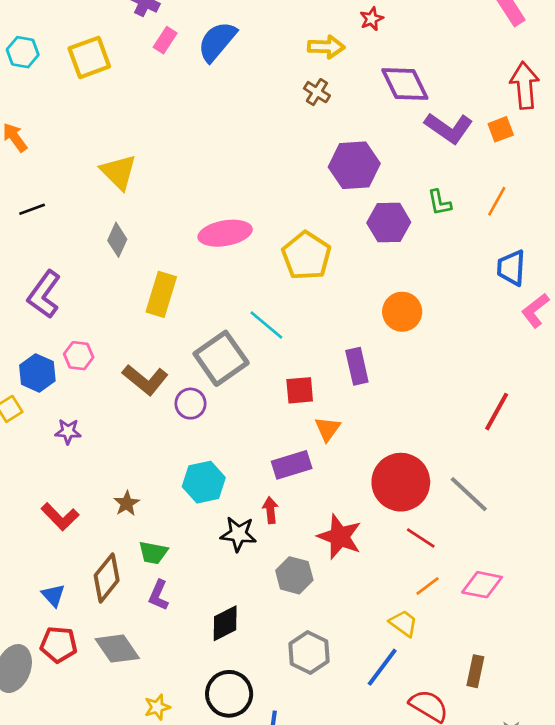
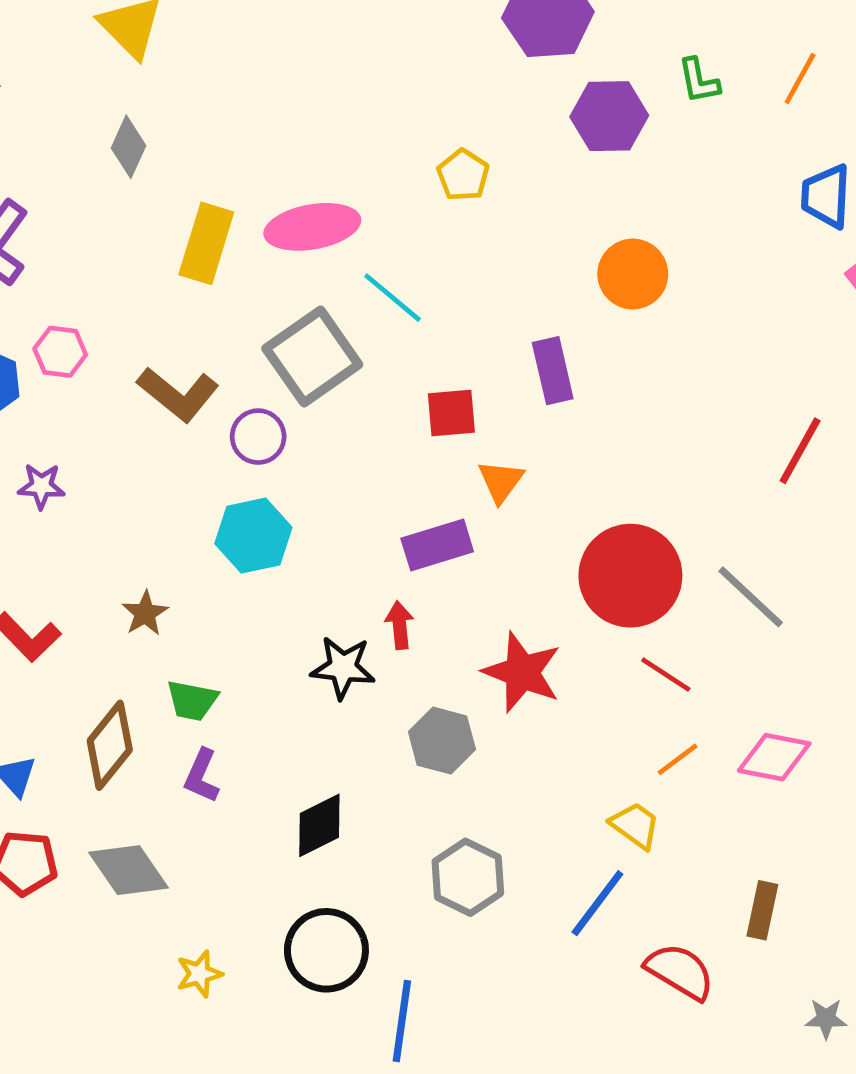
pink ellipse: (225, 233) -> (312, 227), moved
yellow pentagon: (306, 256) -> (463, 175), size x0.6
cyan hexagon: (204, 482) -> (253, 536), moved

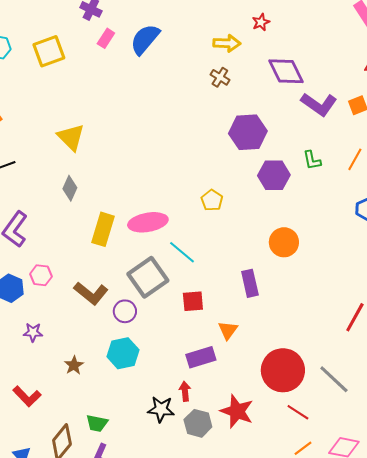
red square: (451, 413) -> (193, 301), moved
brown star: (145, 613) -> (74, 365), moved
gray hexagon: (442, 741) -> (198, 423), moved

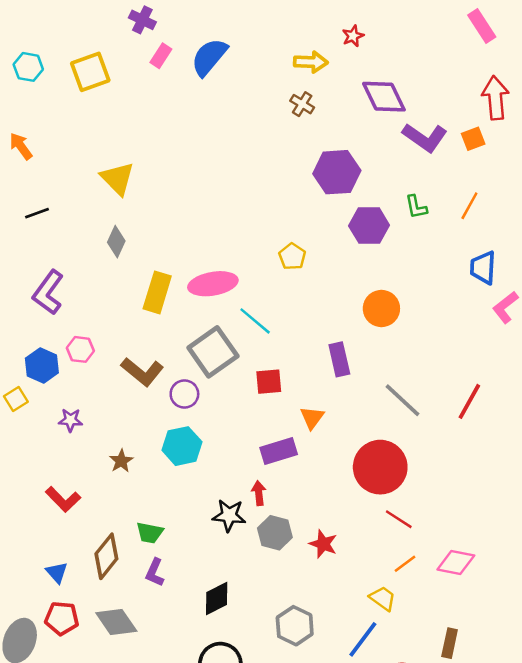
gray line: (334, 379) -> (402, 400), moved
red star: (237, 411) -> (323, 544), moved, size x0.7

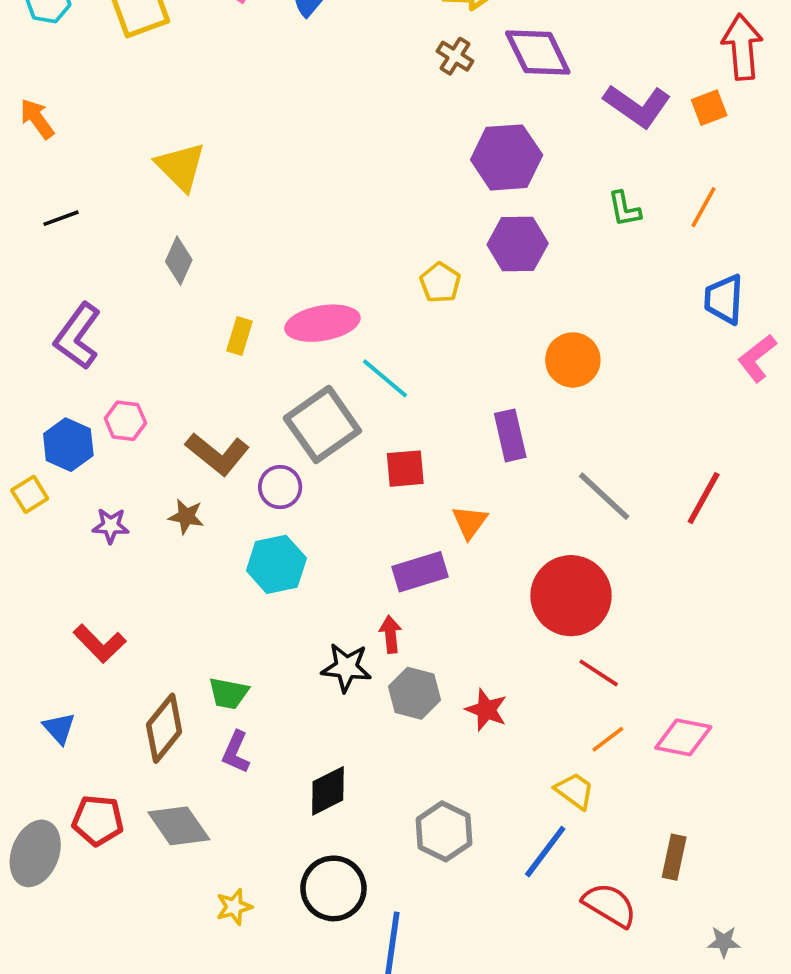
purple diamond: (384, 97) -> (538, 52), moved
purple hexagon: (369, 226) -> (518, 244), moved
yellow rectangle: (157, 292) -> (240, 336), size x0.6
brown star: (121, 461) -> (186, 516), moved, turned -30
blue triangle: (57, 572) -> (59, 728), moved

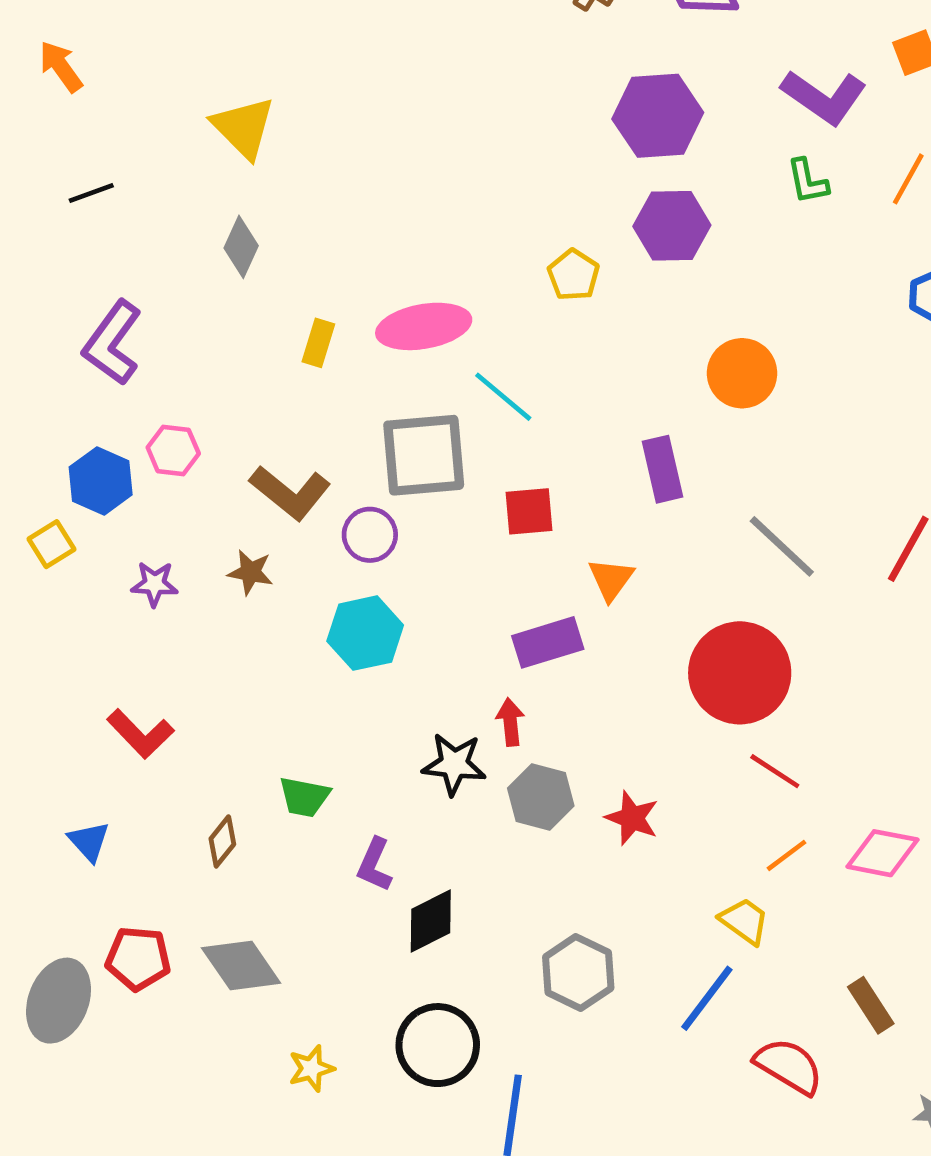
purple L-shape: (637, 106) -> (824, 97), moved
gray square: (322, 424) -> (424, 455), turned 30
brown diamond: (164, 728) -> (222, 841), size x0.6
purple L-shape: (236, 752) -> (375, 865), moved
brown rectangle: (674, 857) -> (871, 1005), turned -45

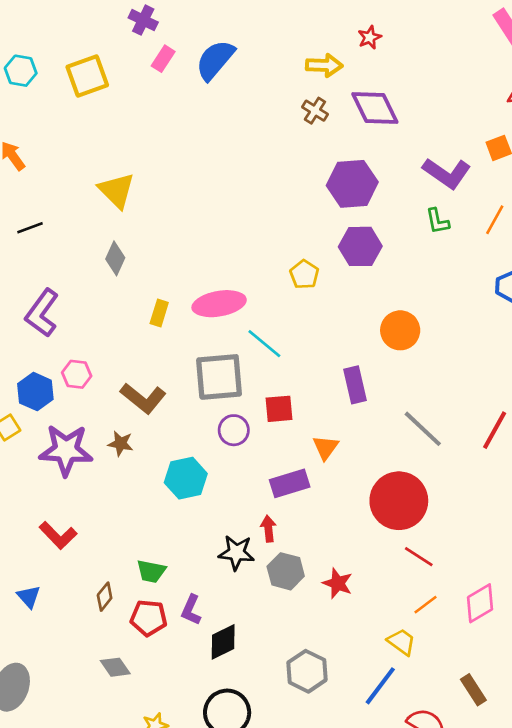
purple circle: (370, 535) -> (234, 430), moved
purple star: (154, 584) -> (66, 450), size x2.0
pink diamond: (883, 853) -> (480, 603), turned -42
red pentagon: (138, 958) -> (149, 618), moved
gray diamond: (241, 965) -> (115, 667), size x0.7

